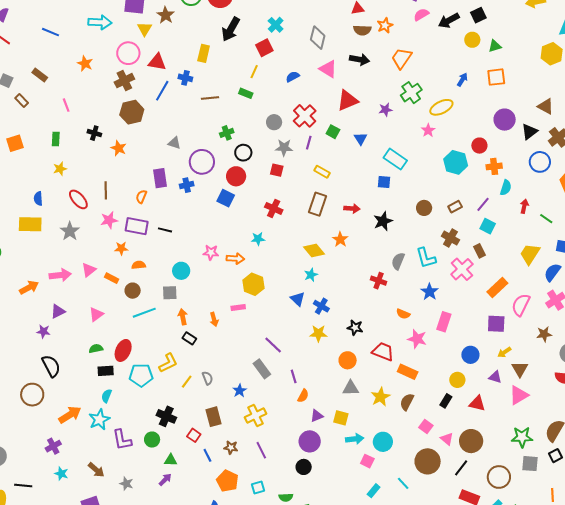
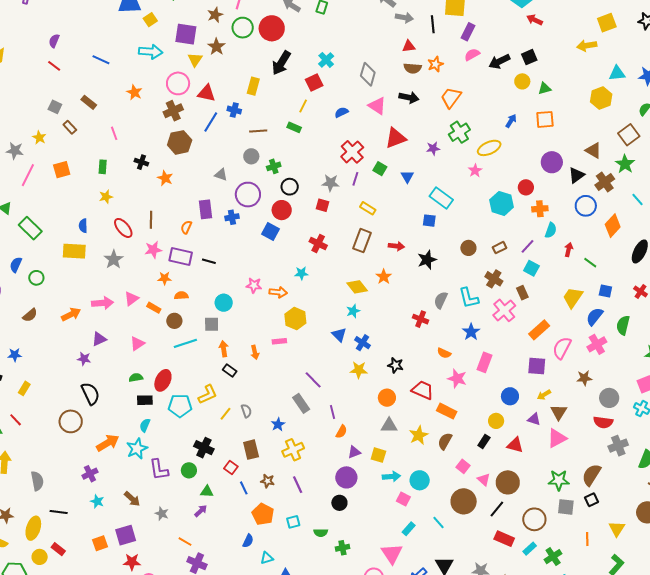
gray circle: (274, 122) -> (251, 156), moved

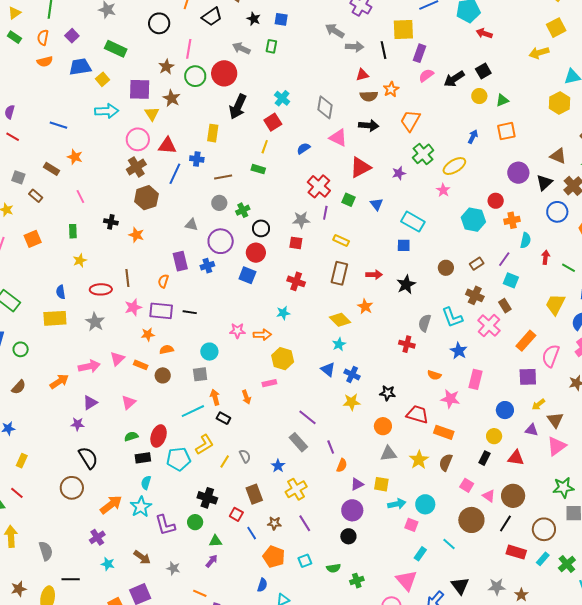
orange star: (134, 92) -> (75, 157), moved
red ellipse: (123, 228) -> (101, 289), turned -45
cyan line: (185, 343) -> (193, 411), moved

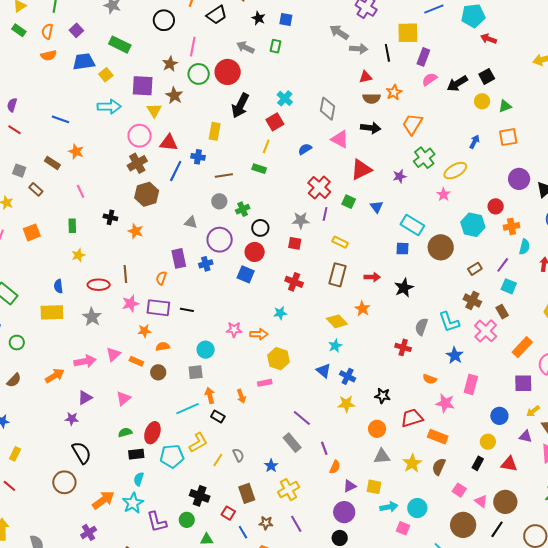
brown circle: (446, 268) -> (441, 247), moved, size x1.6
red trapezoid: (417, 414) -> (412, 418), turned -35

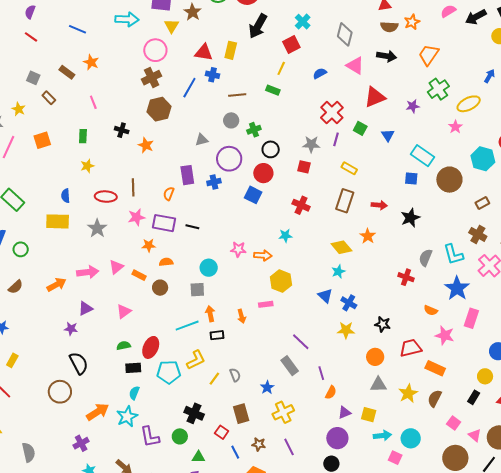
red triangle: (169, 143) -> (204, 52), moved
gray triangle: (191, 222) -> (202, 140), turned -32
blue star: (455, 355) -> (457, 288), size x1.4
black rectangle: (218, 417) -> (217, 335), turned -40

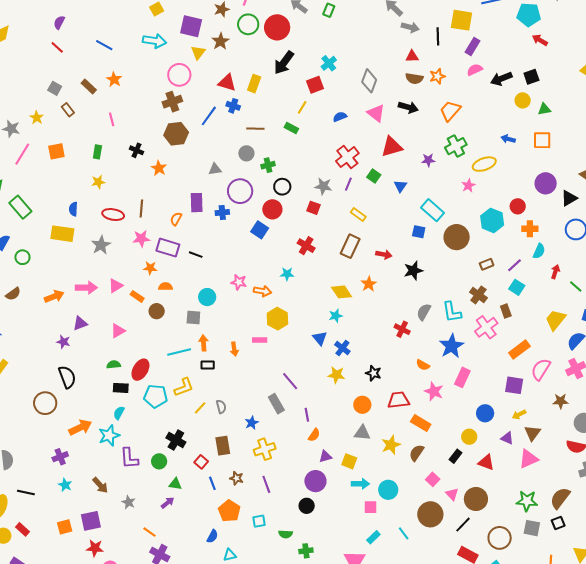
blue arrow: (489, 76) -> (508, 139), turned -112
pink square: (395, 458) -> (371, 507), turned -32

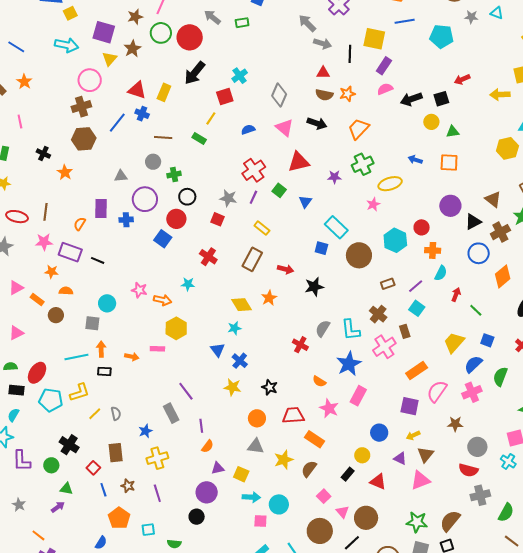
green rectangle: (329, 10) -> (242, 23), turned 56
red arrow: (540, 40) -> (462, 79), moved, turned -56
orange arrow: (234, 349) -> (132, 357), turned -72

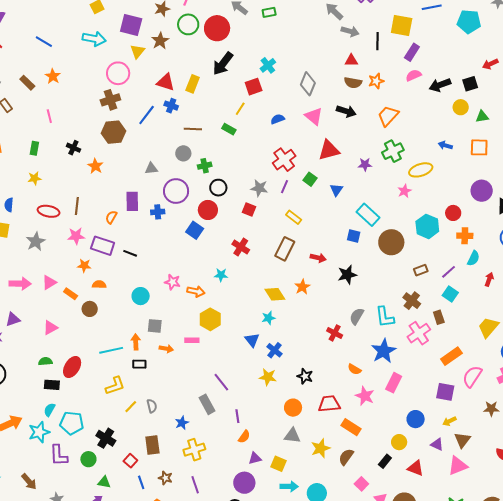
gray square: (92, 323) -> (155, 326), moved
cyan pentagon: (51, 400) -> (72, 423), moved

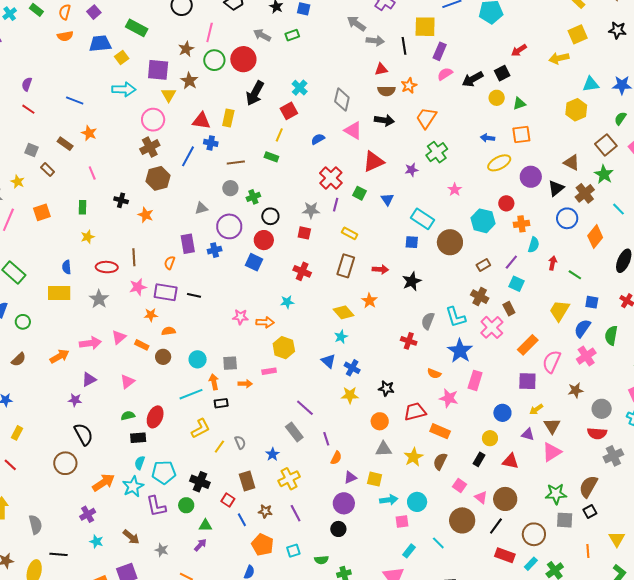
yellow ellipse: (421, 170) -> (499, 163), moved
cyan circle: (141, 296) -> (198, 359), moved

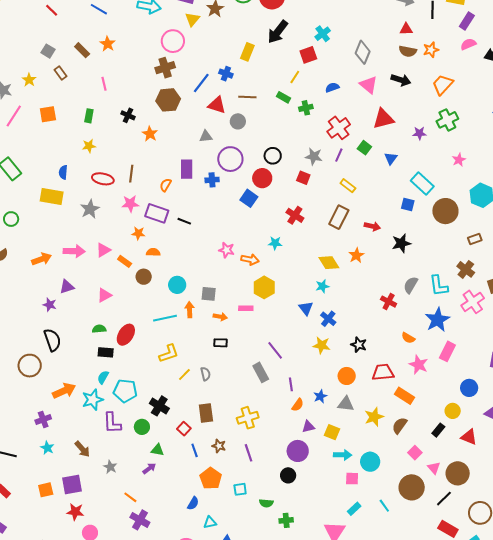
red triangle: (201, 121) -> (217, 105), moved
green cross: (253, 197) -> (306, 108), moved
black rectangle: (221, 403) -> (221, 343), moved
blue star: (272, 454) -> (320, 396), moved

